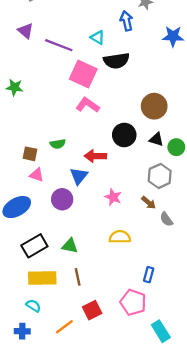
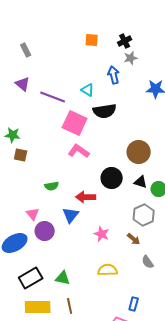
brown square: (30, 154) -> (21, 155), moved
pink triangle: (37, 175) -> (33, 214), turned 32
purple circle: (62, 199) -> (45, 231), moved
gray semicircle: (166, 219) -> (148, 262), moved

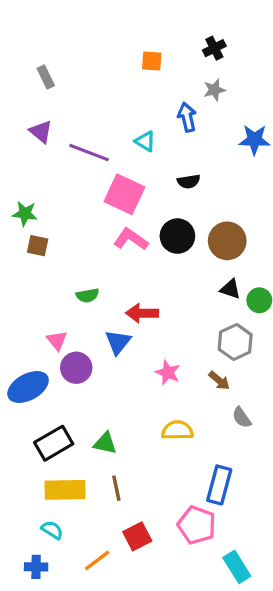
black cross: (125, 41) -> (214, 48), moved
black semicircle: (105, 111) -> (189, 181), moved, size x0.6
black circle: (112, 178) -> (177, 236), moved
blue rectangle: (134, 304) -> (219, 485), size x1.6

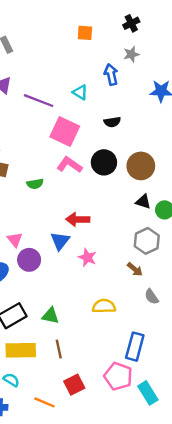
green semicircle: (87, 295) -> (35, 184), moved
pink star: (168, 373) -> (87, 257), moved
orange line: (97, 560) -> (45, 402), turned 60
cyan rectangle: (237, 567) -> (148, 393), moved

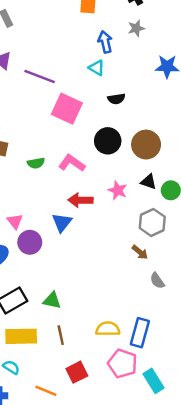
blue arrow: (111, 74) -> (105, 42), moved
cyan triangle: (80, 92) -> (97, 68), moved
pink L-shape: (69, 165) -> (72, 163), moved
pink star: (87, 257) -> (118, 190), moved
yellow semicircle: (104, 306) -> (108, 329), moved

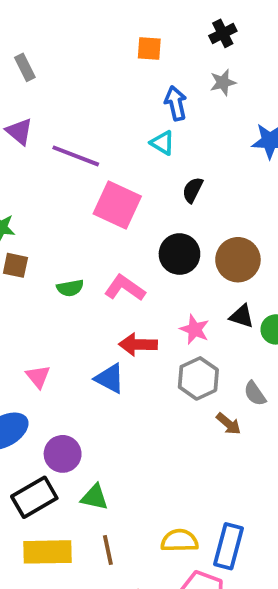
black semicircle: (116, 99) -> (193, 190), turned 126
blue triangle: (62, 222) -> (110, 378), turned -40
gray hexagon: (152, 222) -> (198, 378), moved
purple circle: (30, 242) -> (63, 454), moved
gray semicircle: (157, 281) -> (255, 394), moved

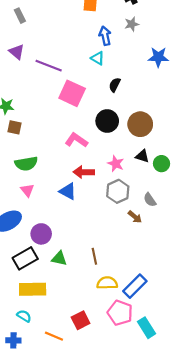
green semicircle: (70, 288) -> (26, 164), moved, size x1.5
blue rectangle: (229, 546) -> (135, 286), turned 30
brown line: (108, 550) -> (94, 256), moved

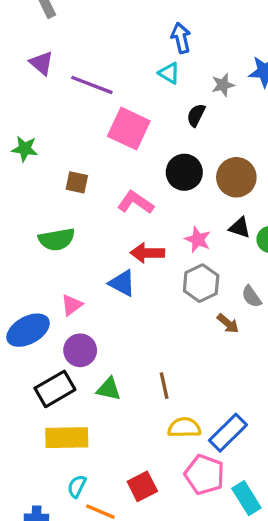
gray star: (132, 24) -> (223, 85), moved
brown square: (14, 127) -> (77, 182), moved
pink triangle: (27, 190) -> (72, 305), moved, turned 32
cyan semicircle: (24, 316) -> (77, 486), moved, turned -96

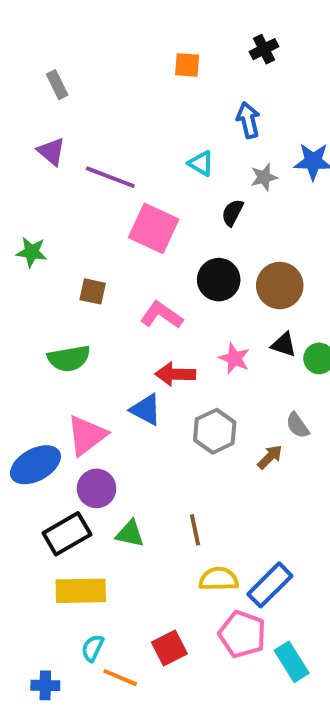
blue arrow: (181, 38) -> (248, 120), moved
gray hexagon: (201, 283) -> (215, 431), moved
pink triangle: (72, 305) -> (87, 435), size x1.6
brown arrow: (228, 323) -> (270, 457), turned -85

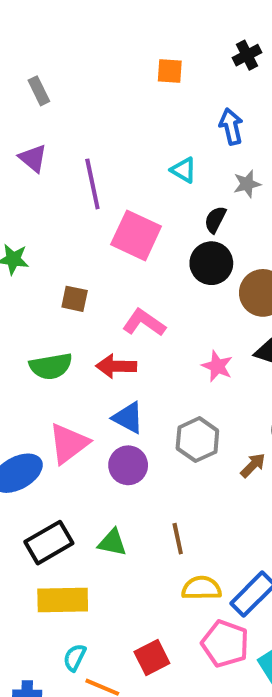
purple line: (110, 177) -> (92, 184), turned 57
black circle: (219, 280) -> (211, 263), moved
red arrow: (175, 374) -> (116, 366), moved
purple circle: (97, 488) -> (128, 465), moved

